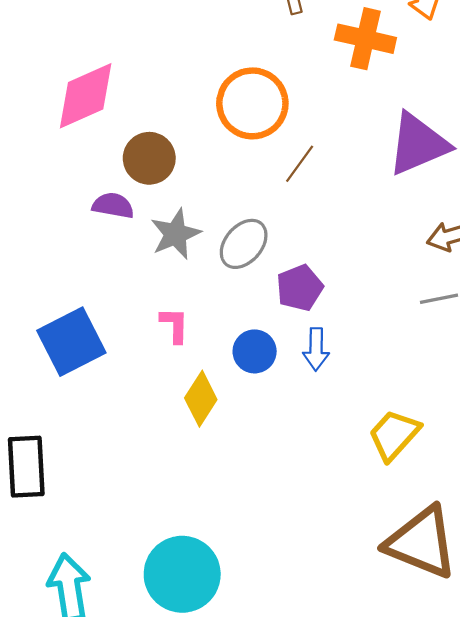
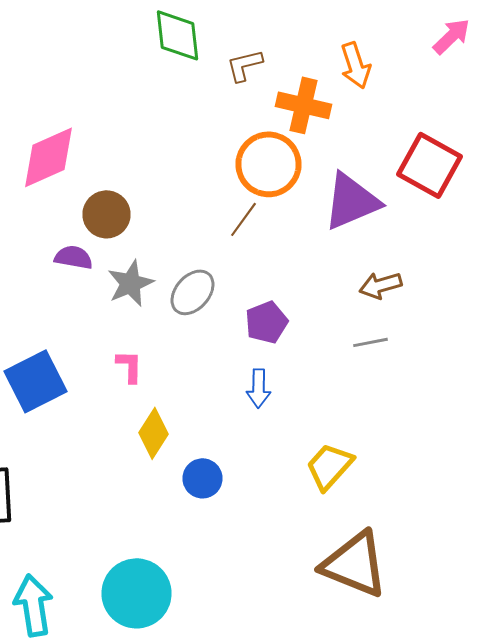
orange circle: (252, 103) -> (268, 164), moved
purple pentagon: (300, 288) -> (266, 322), moved
blue circle: (255, 351) -> (202, 478), moved

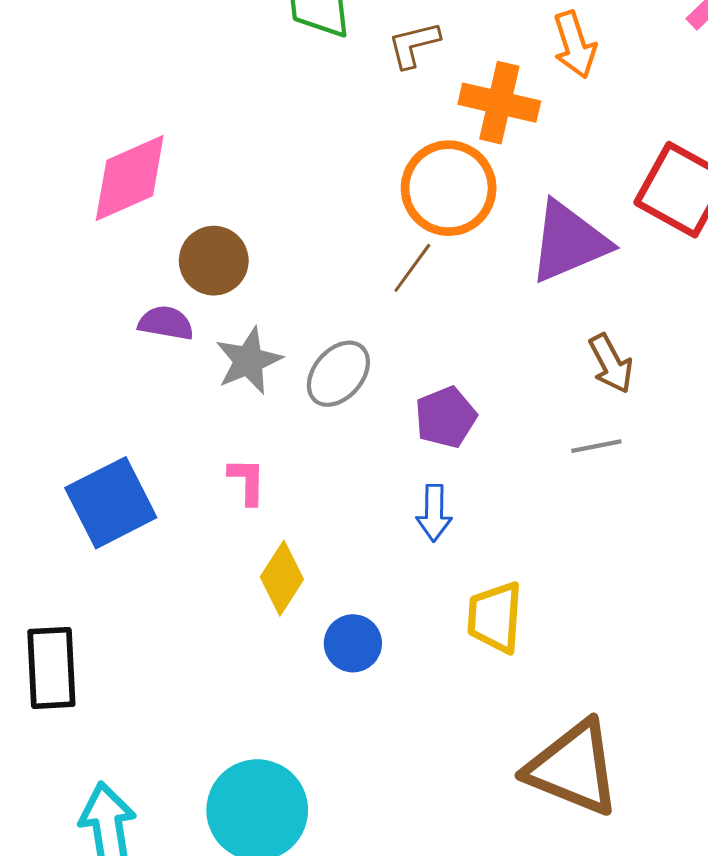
brown arrow: (380, 285) -> (611, 364), turned -102
yellow trapezoid: (330, 466) -> (495, 617), moved, turned -38

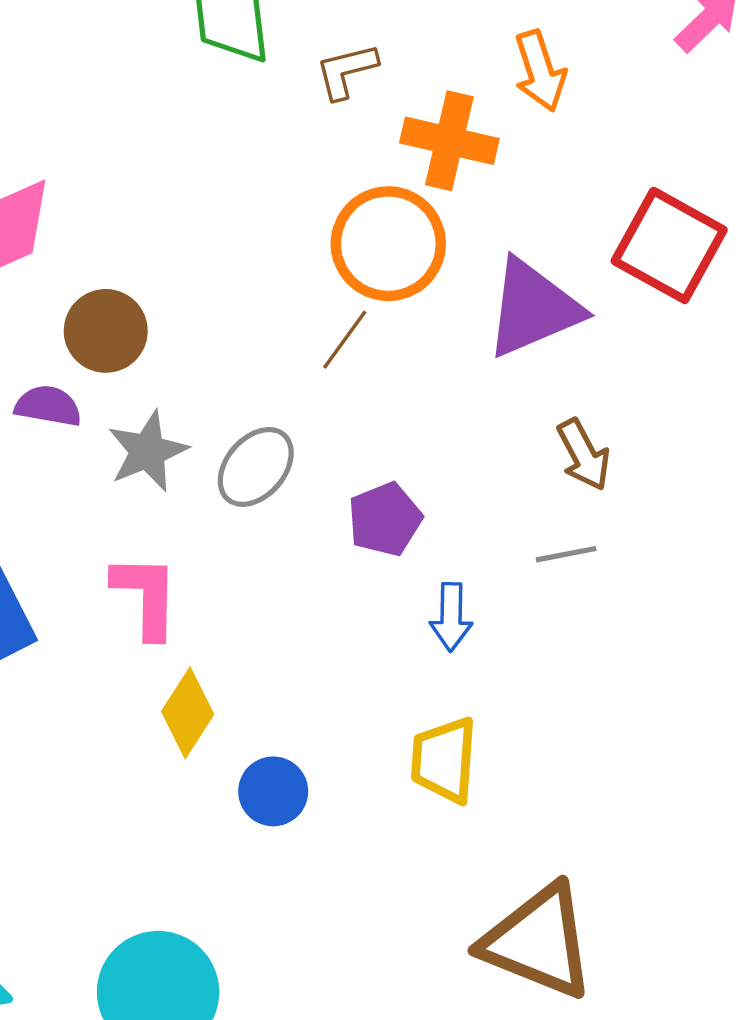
pink L-shape: (247, 481) -> (146, 596), size x1.5
blue arrow: (434, 513) -> (451, 617), moved

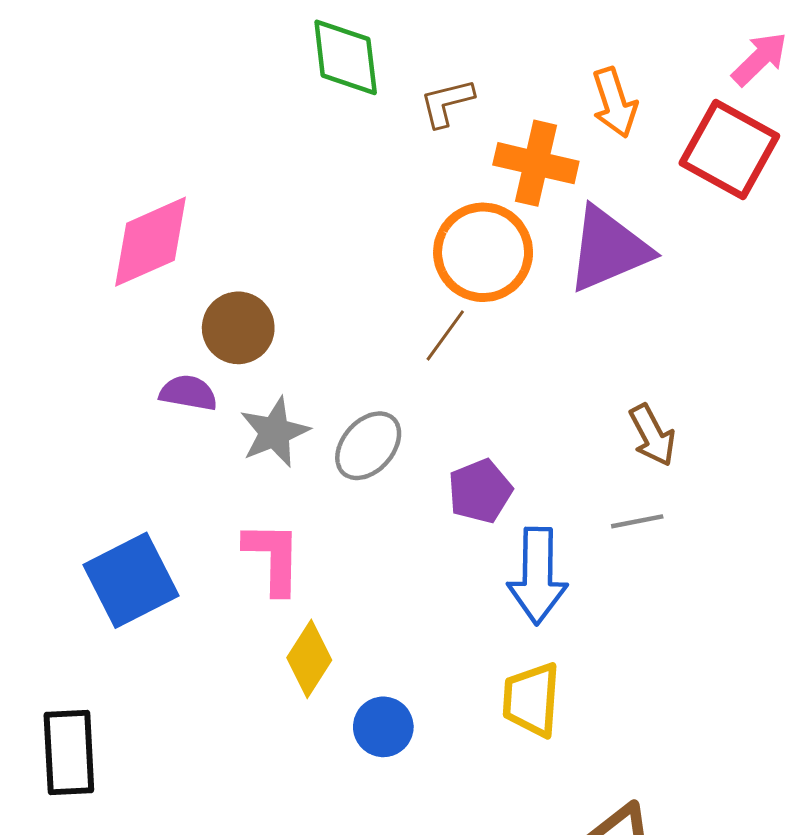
red square: (669, 245) -> (729, 150), moved
purple triangle: (533, 308) -> (608, 249), moved
blue arrow: (451, 617) -> (537, 576), size x1.6

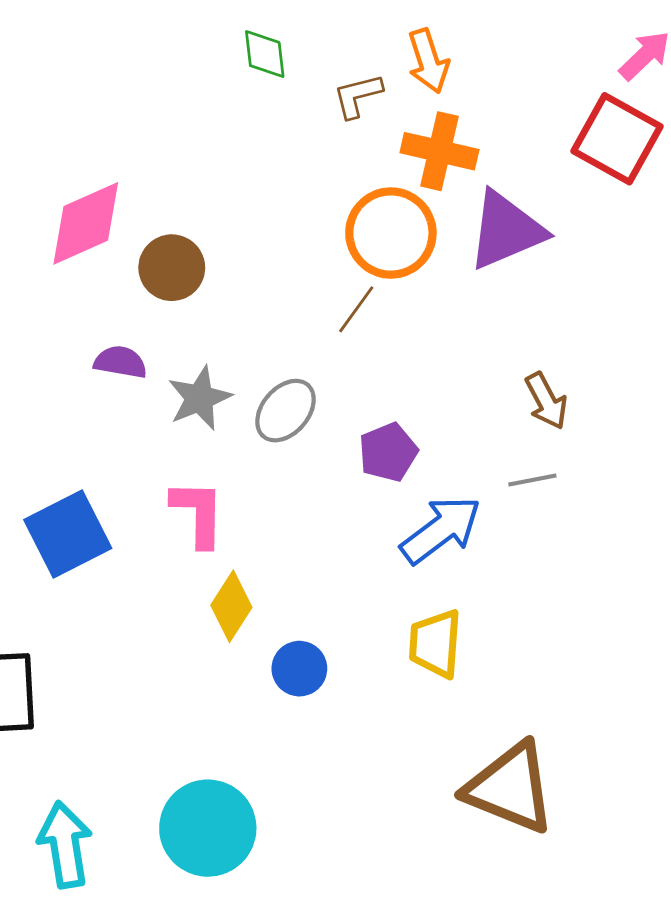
green diamond: (346, 57) -> (265, 54), size x0.7
orange arrow: (615, 103) -> (428, 61), moved
brown circle: (238, 328) -> (172, 268), moved
blue arrow: (537, 576) -> (441, 530), turned -128

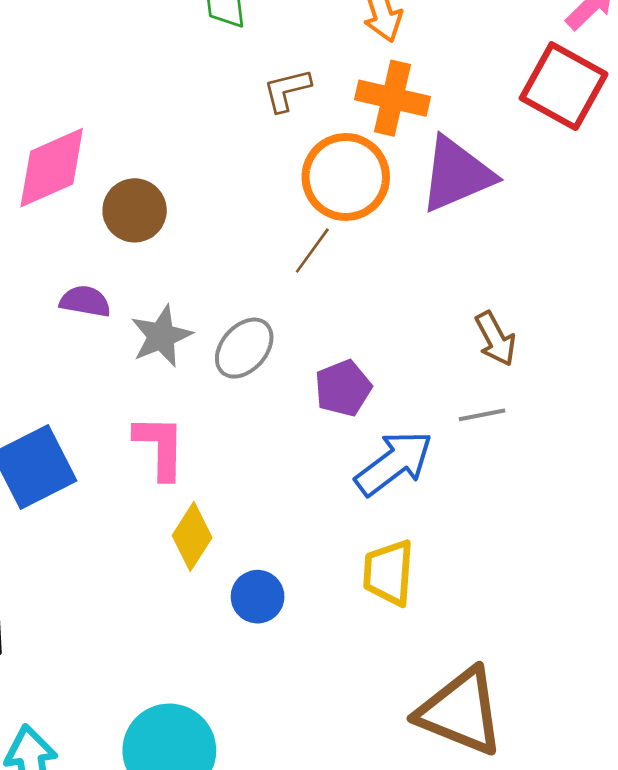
brown L-shape: (358, 96) -> (287, 90), moved

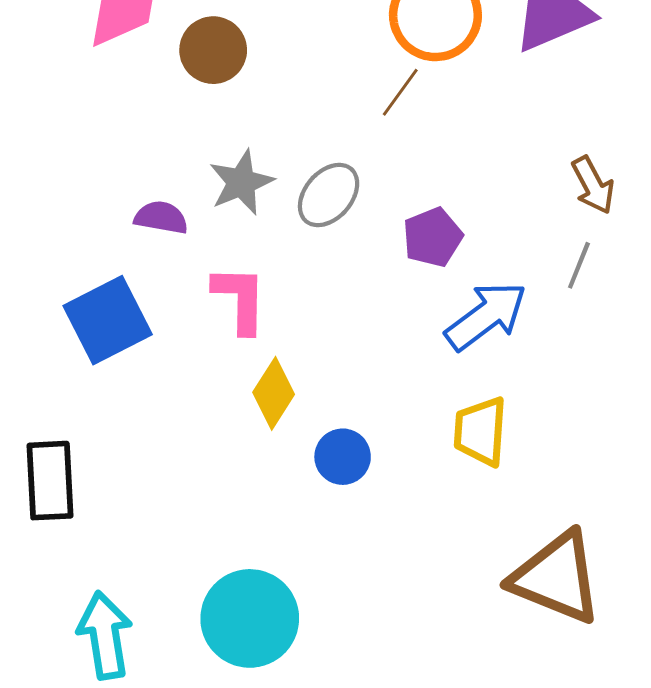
purple semicircle: (85, 301) -> (161, 218), moved
gray line: (482, 415) -> (579, 265), turned -57

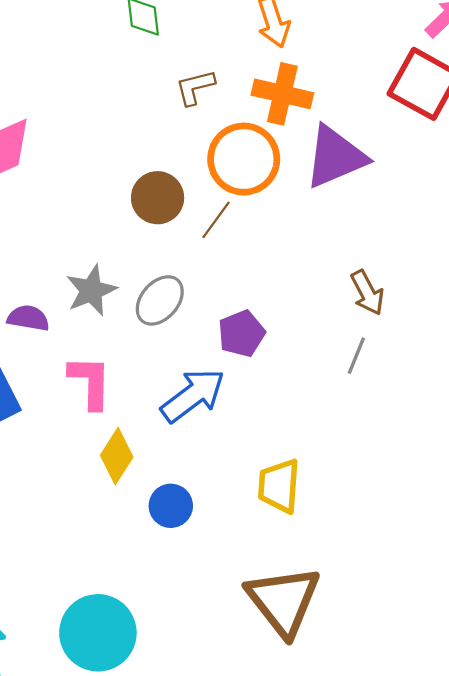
brown circle: (213, 50) -> (158, 198), moved
blue arrow: (486, 316) -> (193, 395), moved
brown triangle: (556, 578) -> (283, 601), moved, turned 30

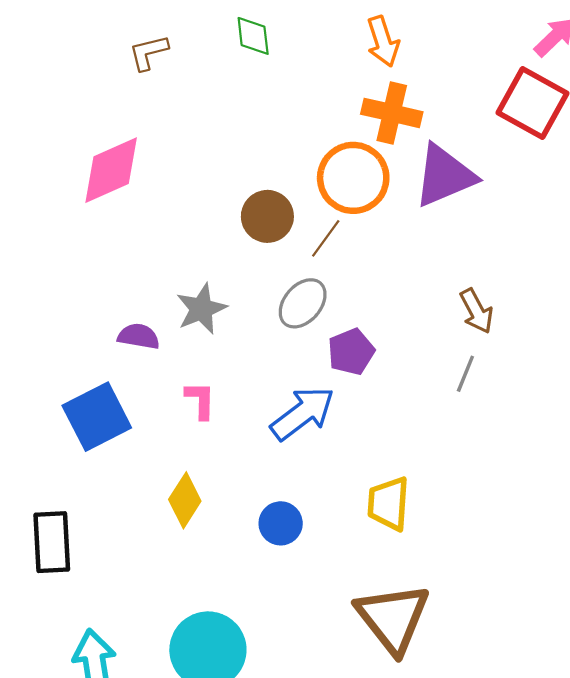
brown L-shape: (195, 87) -> (149, 52), moved
gray ellipse: (160, 300) -> (303, 303), moved
pink L-shape: (90, 382) -> (200, 400), size x0.7
yellow diamond: (117, 456) -> (185, 500), moved

